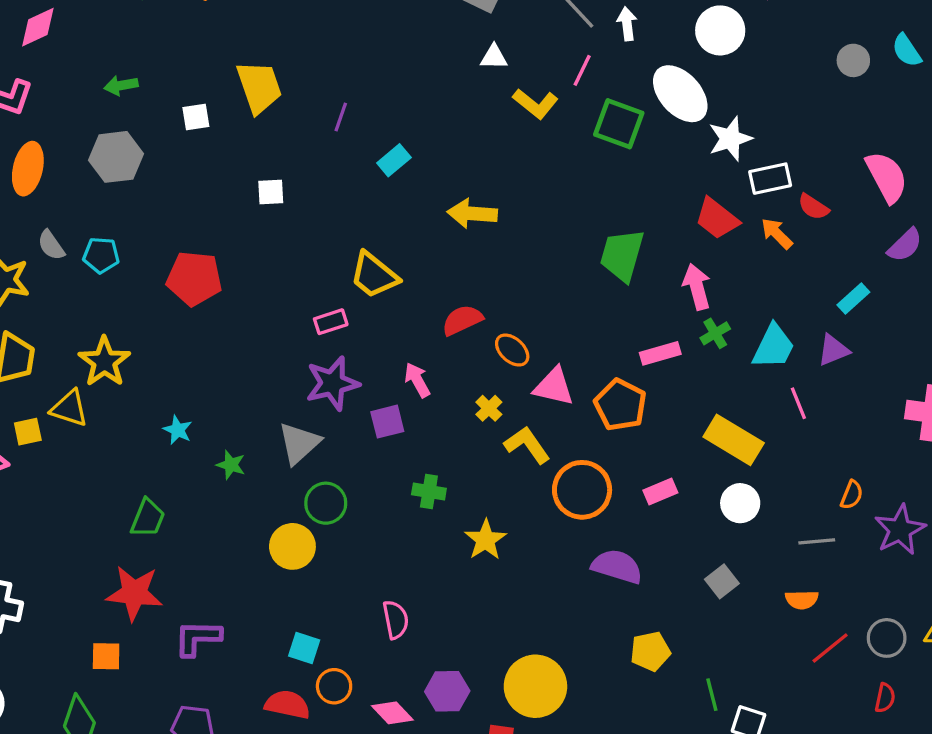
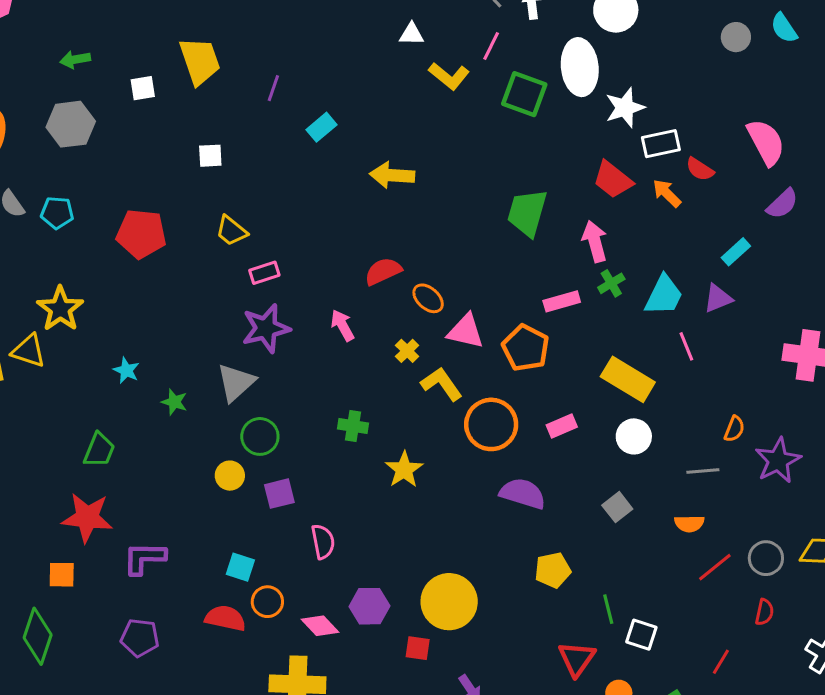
white ellipse: (680, 94) -> (580, 67), turned 36
yellow trapezoid: (374, 275) -> (231, 231), moved, size x0.7
purple square: (387, 422) -> (279, 494), moved
yellow circle: (292, 546) -> (230, 476), size x0.7

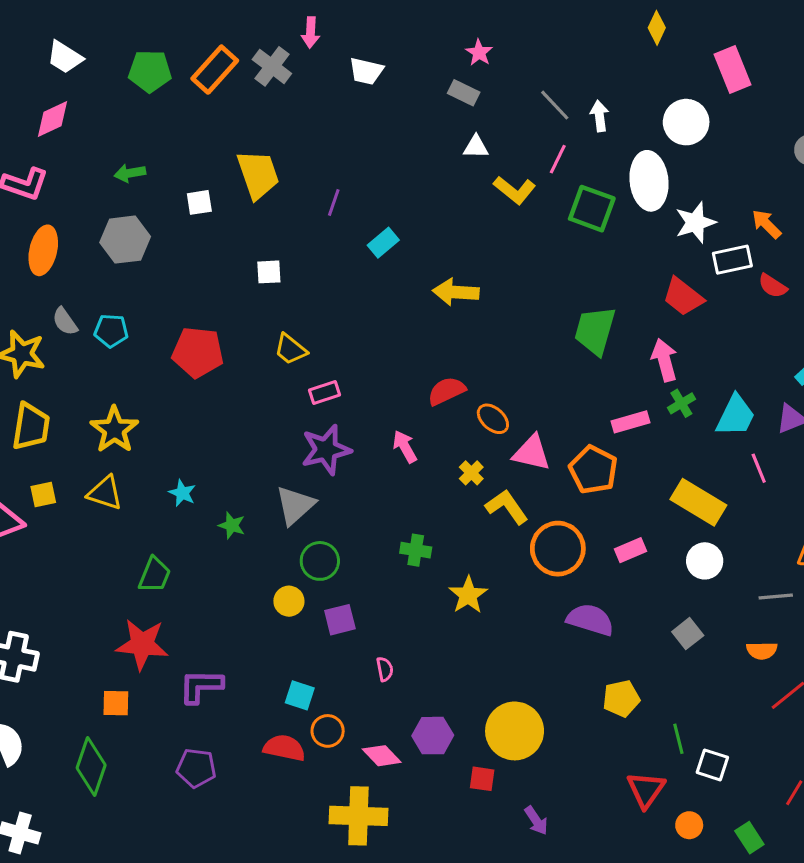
orange arrow: (667, 193) -> (766, 224), moved
yellow triangle: (29, 351) -> (105, 493), moved
pink semicircle: (323, 542) -> (385, 669), size x0.7

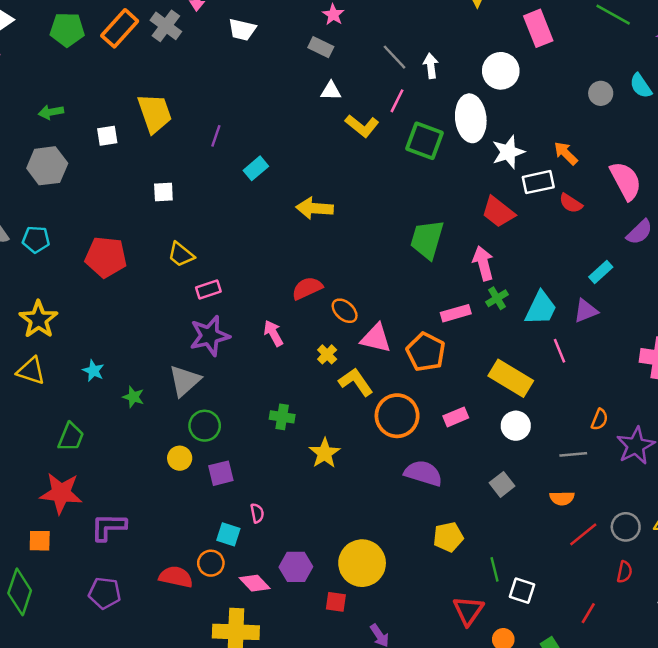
cyan square: (300, 695) -> (228, 534), moved

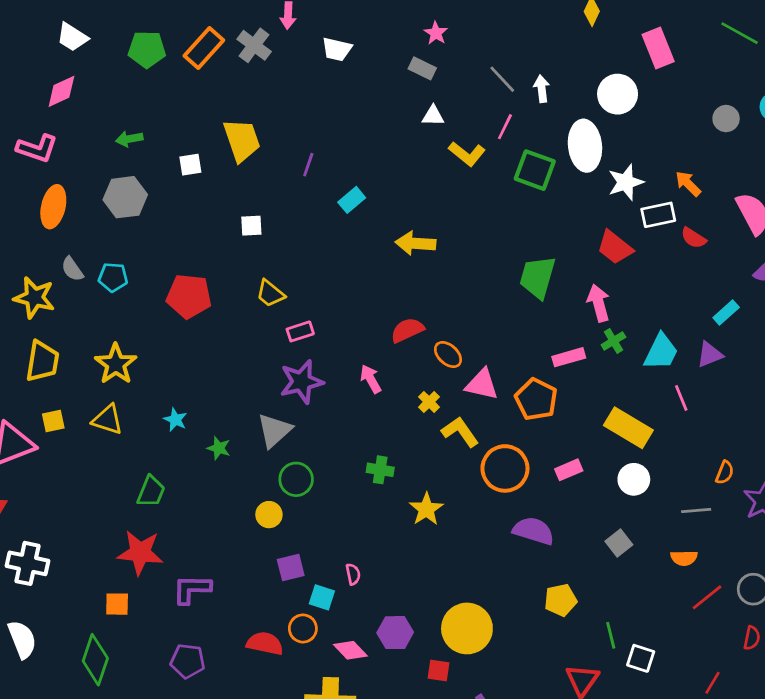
purple square: (221, 473) -> (291, 567), moved

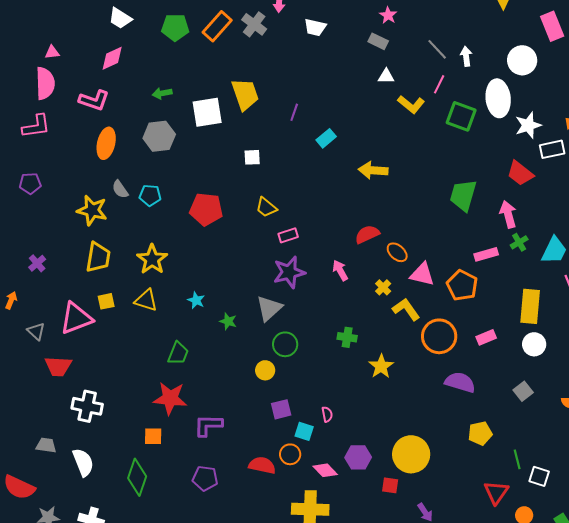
white square: (190, 165) -> (207, 112), size x1.8
yellow rectangle: (628, 428) -> (530, 306), turned 64

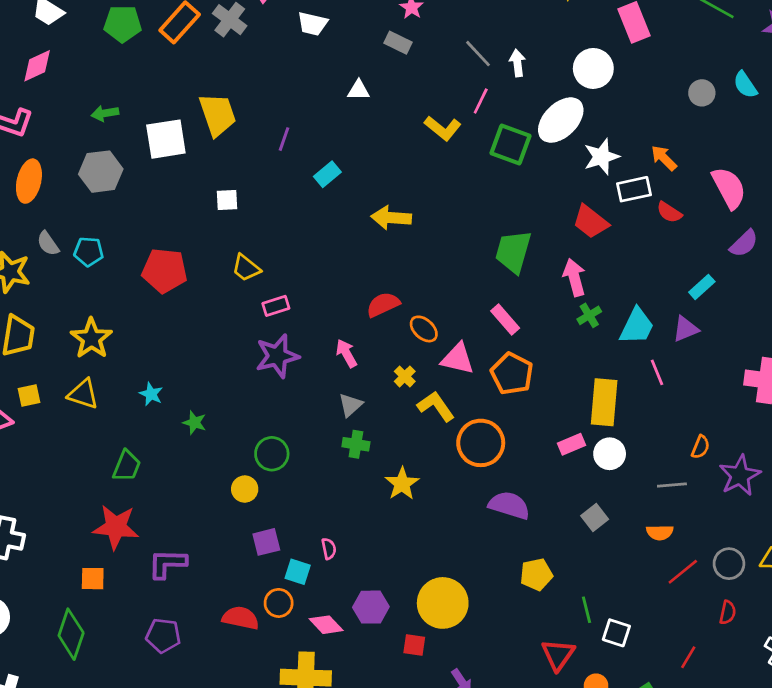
white triangle: (386, 76) -> (359, 90), moved
white ellipse: (498, 98) -> (561, 120), turned 51
pink rectangle: (486, 254) -> (505, 319), moved, turned 65
gray triangle: (269, 308) -> (350, 405), moved, size x0.7
pink rectangle: (486, 337) -> (572, 444), moved

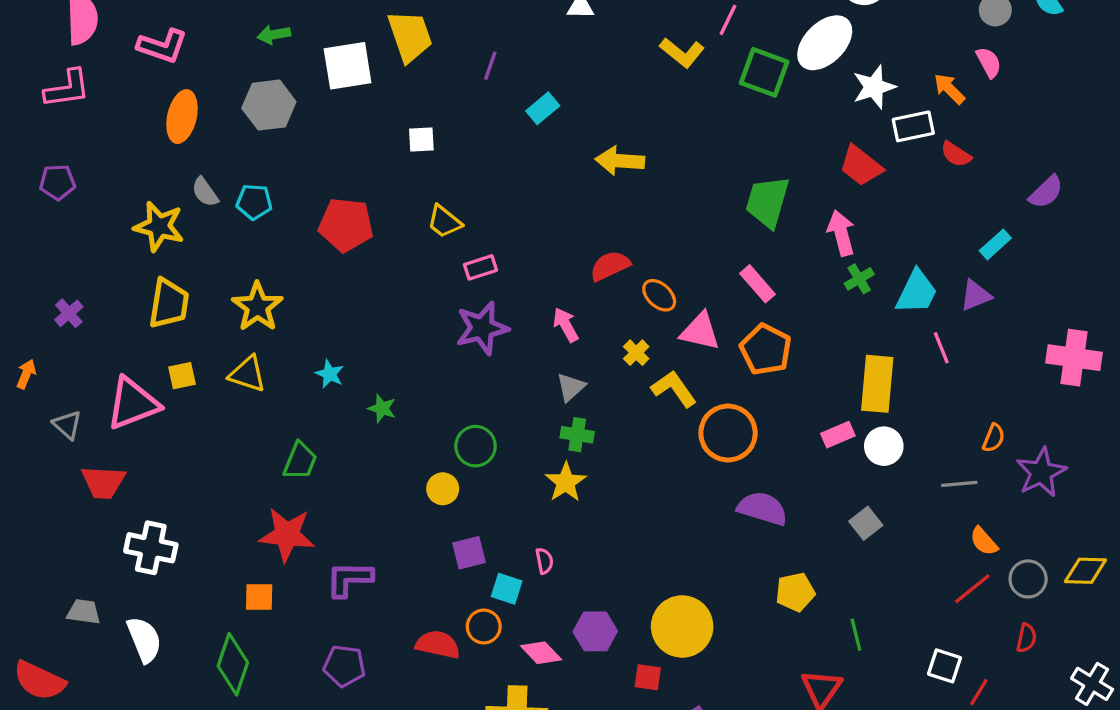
pink semicircle: (729, 188) -> (989, 62), moved, size x0.6
yellow star: (402, 484) -> (566, 482), moved
orange semicircle: (660, 532) -> (984, 541), moved, turned 50
white square: (616, 633) -> (944, 666), moved

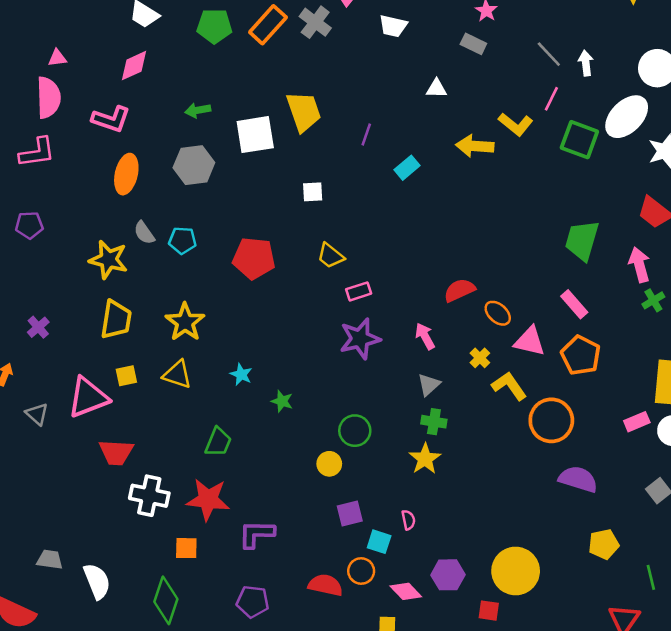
yellow arrow: (620, 161) -> (475, 146), moved
red trapezoid: (103, 482) -> (116, 452), moved
white cross: (151, 548) -> (149, 496), moved

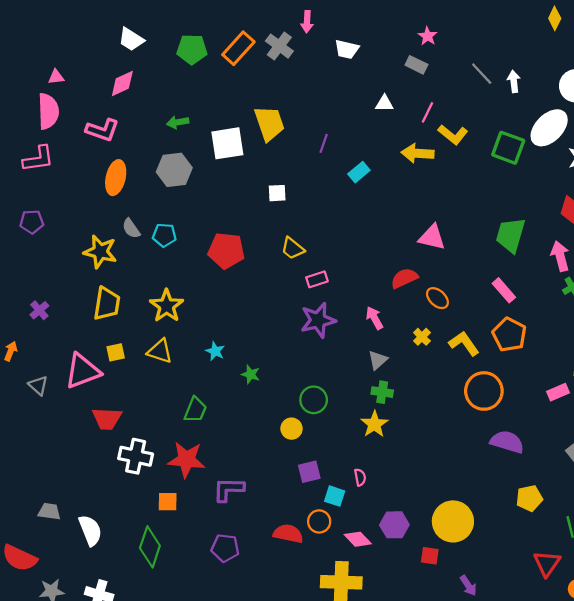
pink line: (551, 99) -> (428, 112), moved
pink triangle: (530, 341) -> (432, 237), moved
yellow L-shape: (509, 386) -> (464, 343), moved

